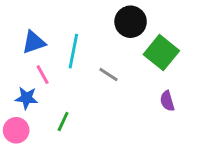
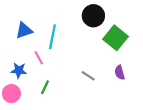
pink line: (43, 75) -> (39, 58), moved
gray line: (109, 75) -> (88, 76), moved

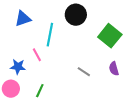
black circle: (93, 16) -> (76, 15), moved
blue triangle: (24, 30) -> (23, 19), moved
green line: (45, 87) -> (40, 91), moved

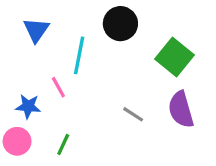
blue triangle: (23, 19) -> (36, 30), turned -36
purple semicircle: (114, 69) -> (181, 110), size x1.6

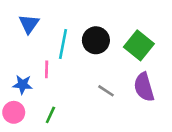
black circle: (120, 24) -> (96, 40), moved
pink line: (58, 87) -> (47, 69), turned 30

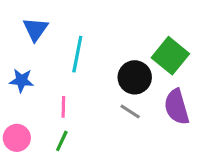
black circle: (96, 40) -> (135, 77), moved
pink line: (47, 69) -> (63, 107), moved
blue star: (23, 85) -> (21, 80), moved

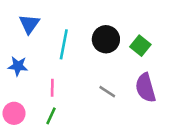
green square: (170, 56) -> (140, 46), size x0.7
black circle: (135, 77) -> (106, 39), moved

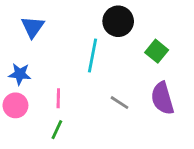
black circle: (106, 39) -> (118, 21), moved
cyan line: (64, 44) -> (92, 55), moved
pink circle: (14, 113) -> (15, 105), moved

